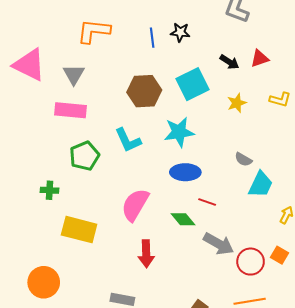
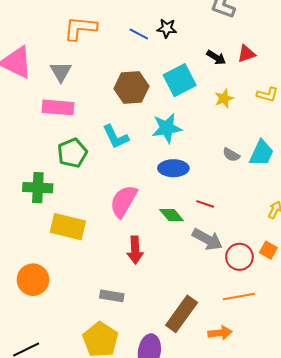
blue line: (152, 38) -> (139, 34), turned -54
cyan trapezoid: (261, 184) -> (262, 153), moved
green cross: (50, 190) -> (38, 188), size x1.6
red line: (207, 202) -> (205, 204), moved

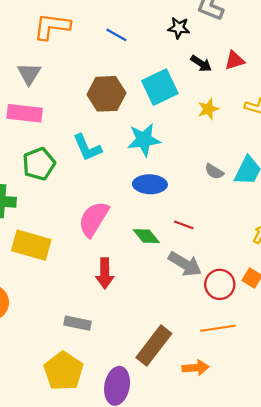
black star: (167, 28) -> (179, 28), moved

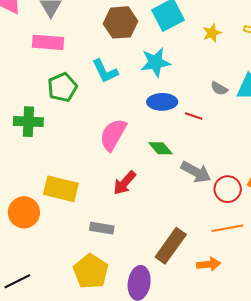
red line: (184, 225) -> (194, 116), moved
yellow rectangle: (31, 245) -> (61, 189), moved
red arrow: (105, 273) -> (125, 183), turned 44

